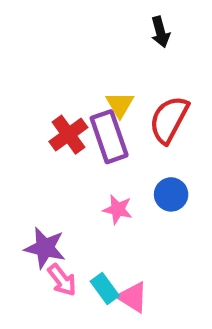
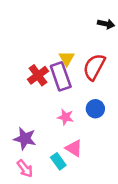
black arrow: (160, 32) -> (106, 24), moved, turned -63
pink arrow: (62, 280) -> (25, 169), moved
pink triangle: (133, 297) -> (74, 148), moved

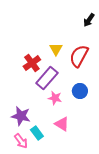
black arrow: (106, 24) -> (89, 20), turned 112
purple rectangle: (61, 76) -> (47, 78), moved, turned 60
cyan rectangle: (58, 161) -> (37, 133), moved

